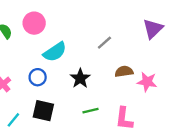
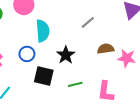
cyan semicircle: (55, 52) -> (43, 31), turned -60
black square: (43, 111) -> (44, 76), moved

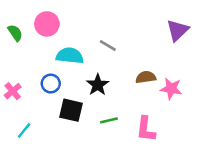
gray line: (88, 22) -> (108, 46), moved, turned 72
cyan semicircle: (43, 31) -> (70, 56), turned -80

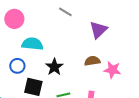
purple triangle: (178, 30) -> (98, 30), moved
gray line: (108, 46) -> (65, 12), moved

